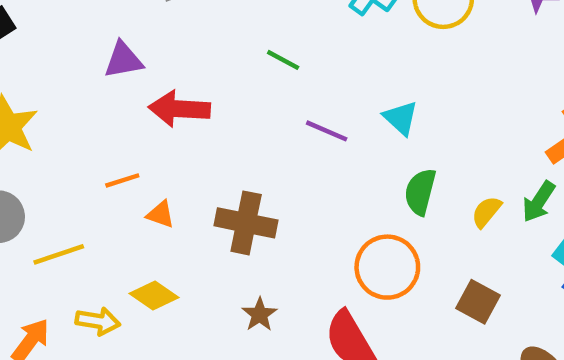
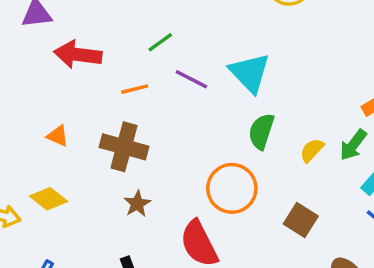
green line: (283, 60) -> (160, 42), moved, turned -68
cyan triangle: (401, 118) -> (250, 73), size x1.5
orange line: (122, 180) -> (135, 89), moved
brown star: (260, 314) -> (137, 204), moved

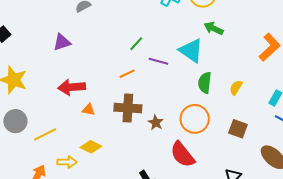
red arrow: (78, 55) -> (72, 87), moved
green arrow: (353, 145) -> (214, 28), moved, turned 90
brown star: (137, 204) -> (156, 123), moved

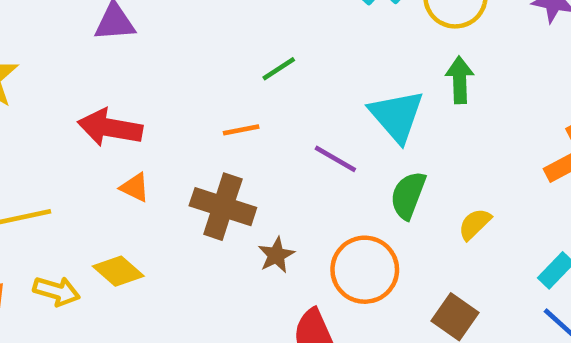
green arrow: (214, 28) -> (460, 80), turned 48
purple line: (158, 61) -> (335, 159), moved

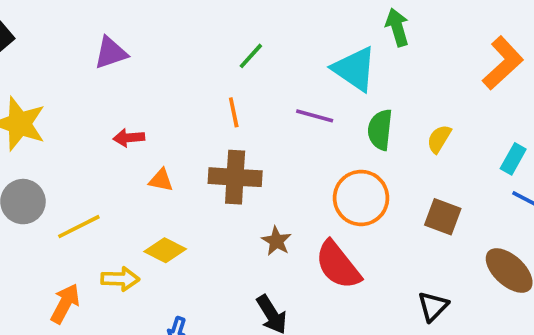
red arrow: (110, 128) -> (129, 138), size x0.6
orange line: (241, 130) -> (234, 112), turned -76
brown star: (276, 255) -> (276, 241), moved

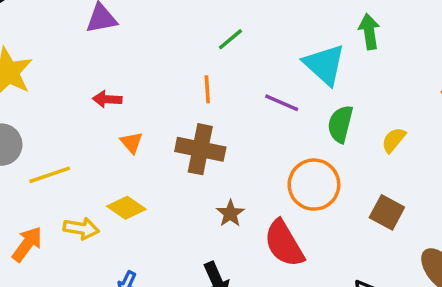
orange triangle: (161, 180) -> (131, 142), turned 30

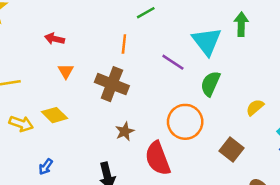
yellow semicircle: (394, 140) -> (255, 107), moved

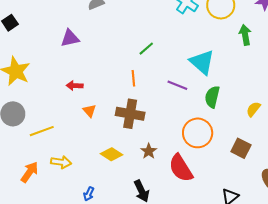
green arrow: (241, 24) -> (245, 35), moved
yellow diamond: (54, 115) -> (112, 154), moved

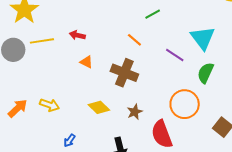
orange line: (133, 78) -> (134, 40), turned -56
orange triangle: (89, 111) -> (86, 62), turned -32
yellow line: (42, 131) -> (42, 41), moved

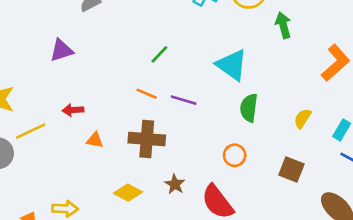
purple line: (175, 55) -> (184, 100), moved
orange circle: (185, 104) -> (235, 155), size x0.6

